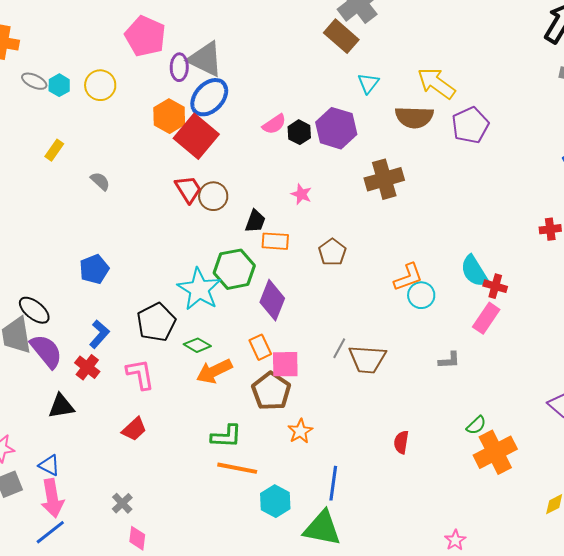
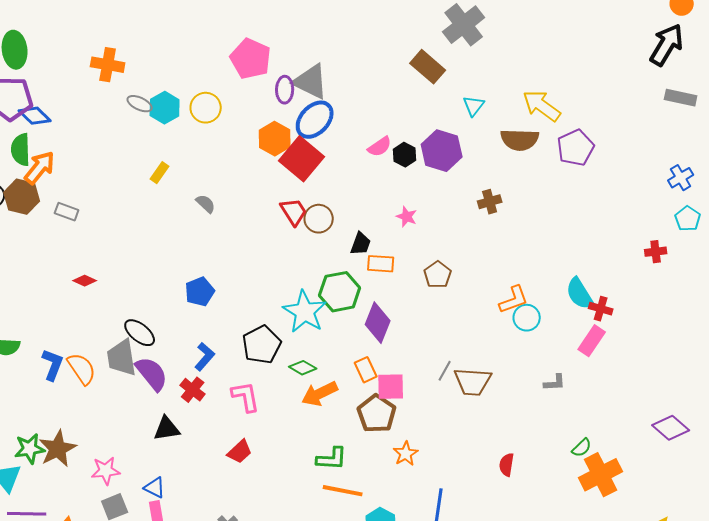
brown rectangle: (341, 36) -> (428, 67), moved
cyan hexagon: (59, 85) -> (165, 108), size x1.4
brown cross: (384, 179) -> (490, 202), size x0.6

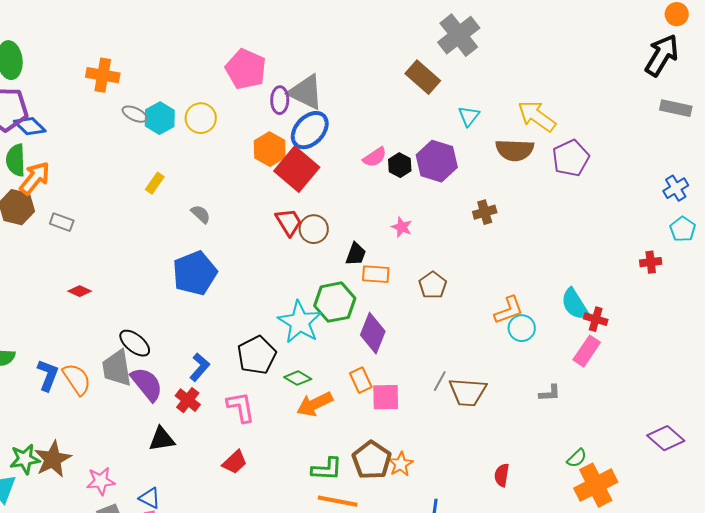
blue pentagon: (200, 292) -> (195, 273), moved, size x1.5
brown pentagon: (377, 414) -> (372, 460), moved

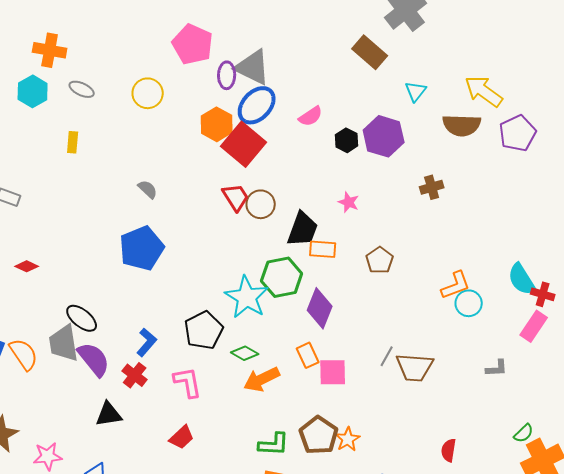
cyan hexagon: (160, 118) -> (33, 91), moved
pink semicircle: (375, 157) -> (311, 116), moved
yellow rectangle: (155, 183) -> (73, 142), moved, turned -30
black trapezoid: (356, 254) -> (303, 229), size x1.5

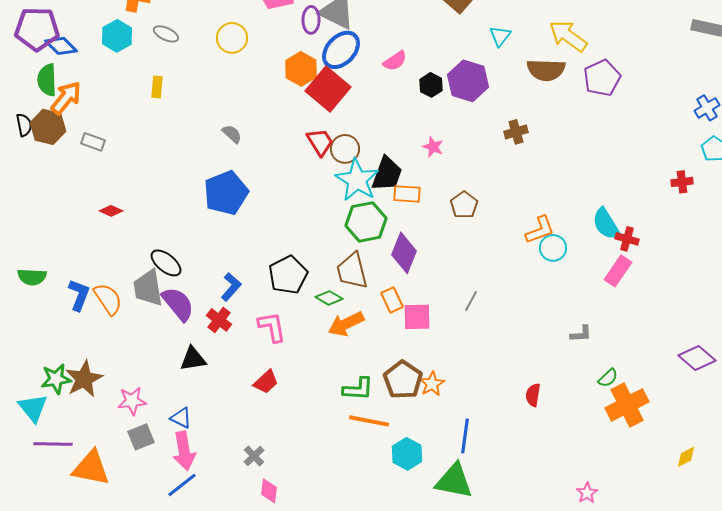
cyan star: (247, 297) -> (357, 180), moved
brown trapezoid: (415, 367) -> (352, 271), moved, turned 72
gray L-shape: (497, 368) -> (581, 334), moved

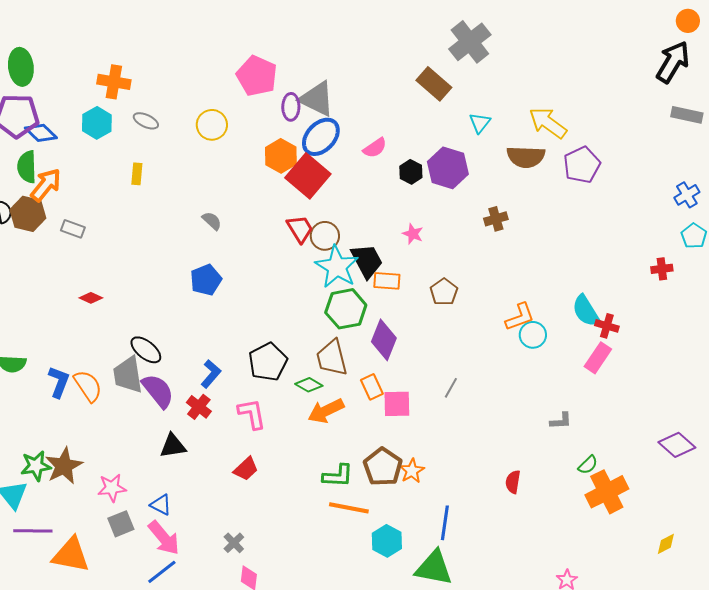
black trapezoid: (387, 174) -> (367, 261), turned -48
blue pentagon: (226, 193) -> (206, 280), size x0.7
pink arrow: (184, 451) -> (164, 538), turned -30

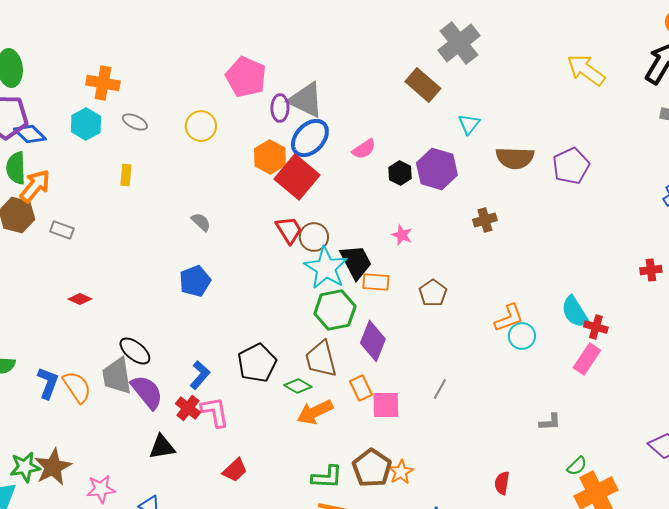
yellow arrow: (548, 123) -> (586, 70), moved
pink L-shape: (252, 414) -> (215, 412), moved

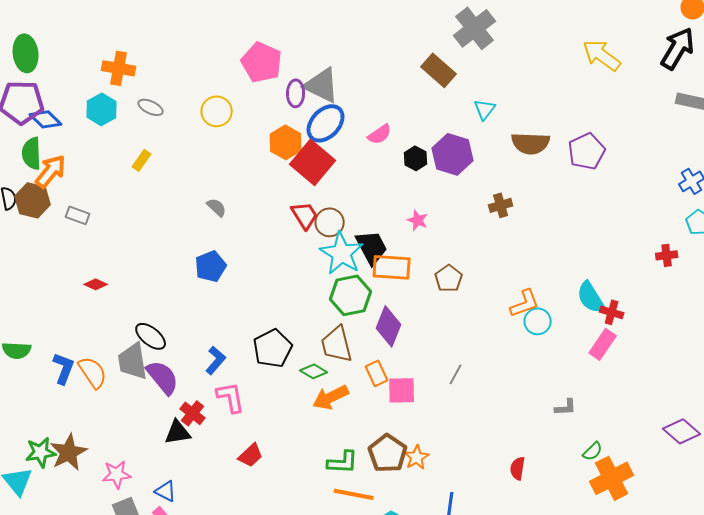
yellow rectangle: (126, 175) -> (142, 160), turned 30
orange rectangle: (376, 282) -> (392, 267), size x1.4
red cross: (188, 408) -> (193, 413), moved

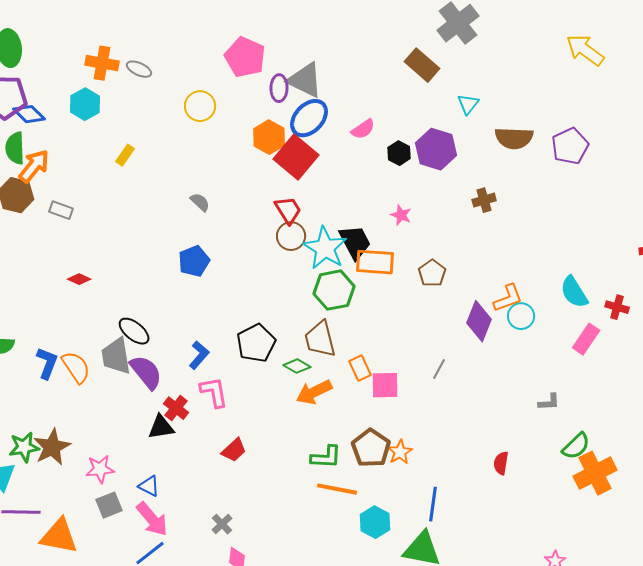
gray ellipse: (151, 107) -> (139, 69), moved
brown circle: (330, 222) -> (291, 236), moved
red cross: (612, 312) -> (617, 307), moved
purple diamond: (389, 326) -> (479, 321), moved
green semicircle: (593, 451) -> (576, 446), size x1.4

